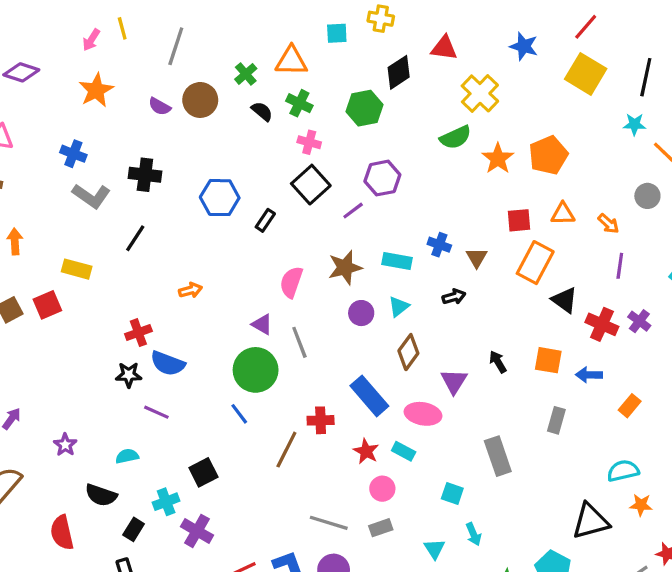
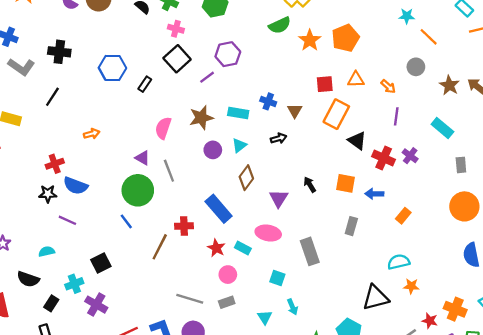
pink ellipse: (423, 414) -> (268, 233), moved

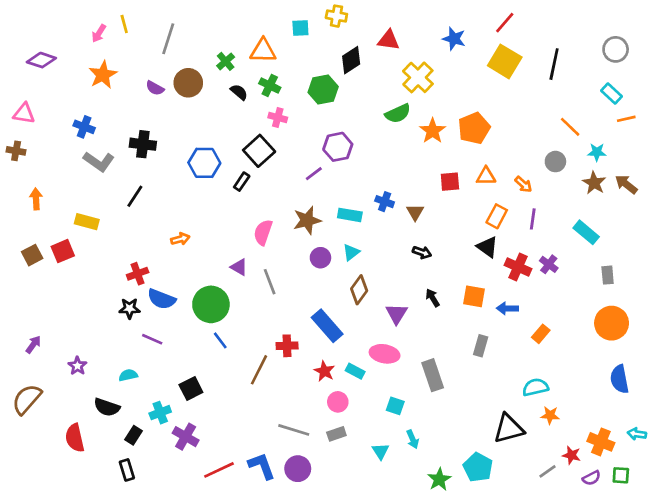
cyan star: (407, 16) -> (597, 152), moved
black square: (177, 59) -> (259, 151), moved
orange rectangle: (336, 114) -> (497, 216), moved, size x0.7
black arrow: (279, 138) -> (422, 252), moved, turned 35
green circle: (138, 190) -> (211, 304), moved

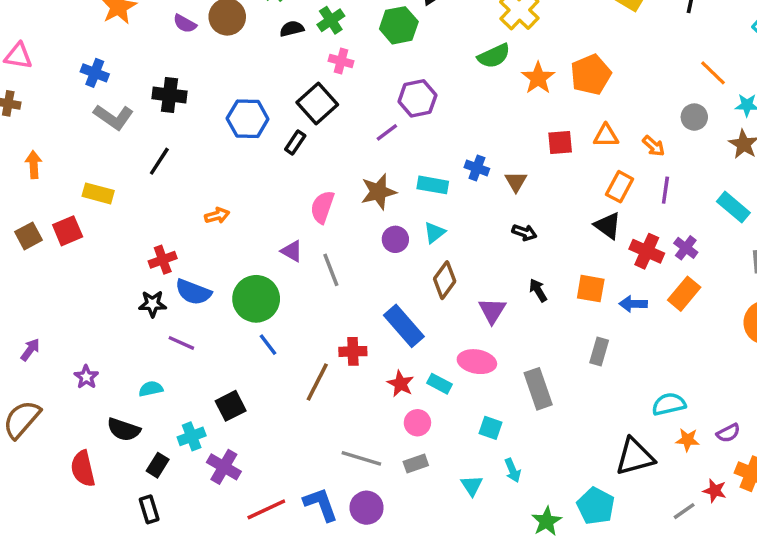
green cross: (270, 85) -> (331, 20), turned 30
black semicircle: (239, 92) -> (292, 29), turned -54
orange rectangle: (541, 334) -> (684, 294), moved, size x1.4
purple semicircle: (591, 478) -> (728, 433), moved

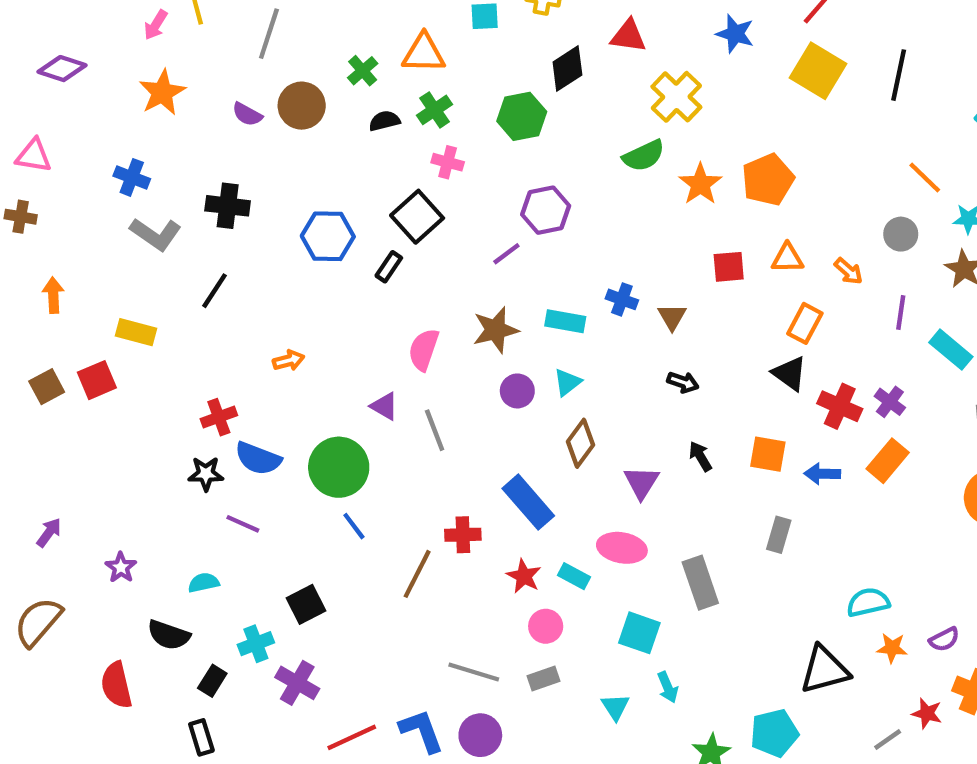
purple line: (665, 190) -> (901, 313), moved
cyan square: (490, 428) -> (639, 633), size x1.4
cyan pentagon: (596, 506) -> (774, 733), turned 30

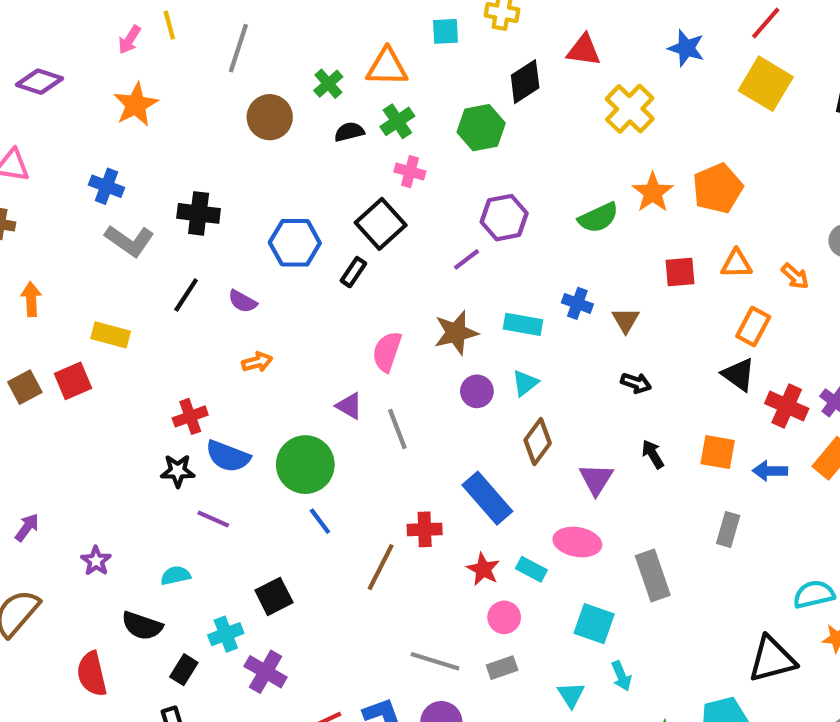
purple semicircle: (247, 114) -> (243, 301), moved
green semicircle: (644, 156) -> (598, 218), moved

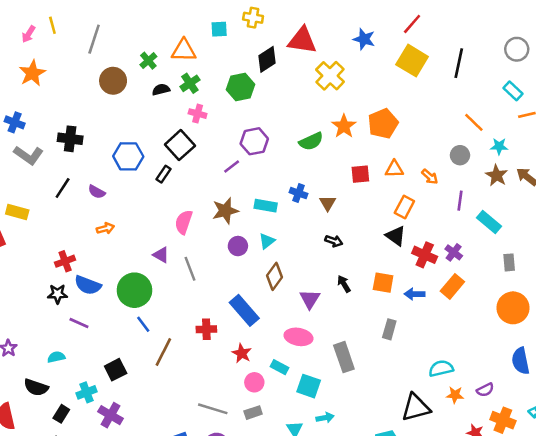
red triangle: (584, 50) -> (302, 40), size x1.4
brown line: (381, 567) -> (163, 352), moved
cyan rectangle: (531, 569) -> (280, 367), moved
cyan arrow: (621, 676) -> (325, 418), turned -78

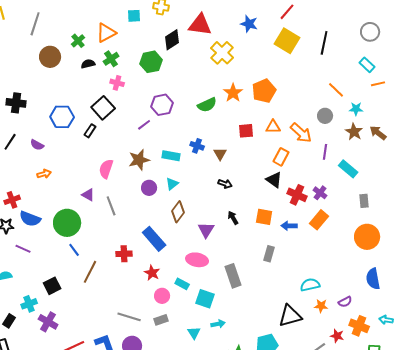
orange triangle: (184, 50) -> (106, 33), turned -30
orange arrow: (430, 177) -> (301, 133), size x1.6

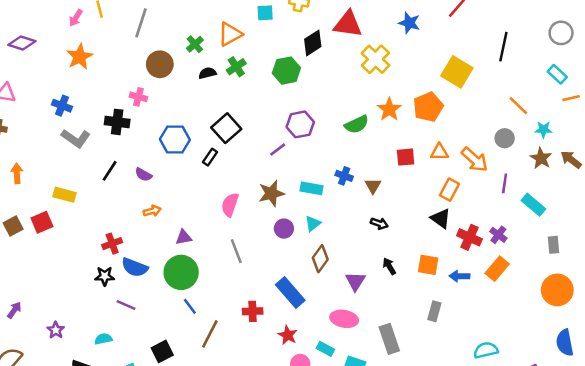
yellow square: (287, 41) -> (457, 72), moved
pink cross: (117, 83) -> (138, 97), moved
purple triangle: (88, 195) -> (184, 237), moved, turned -40

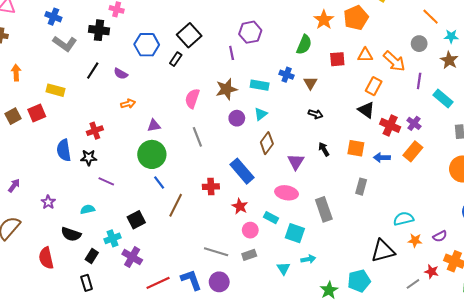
green semicircle: (357, 124) -> (304, 45), moved, turned -42
purple line: (278, 150) -> (232, 53), turned -64
blue semicircle: (135, 267) -> (64, 150), moved, turned 60

